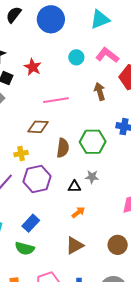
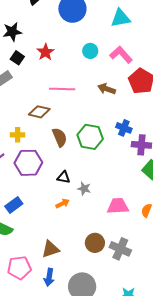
brown arrow: (100, 91) -> (107, 89), turned -66
brown semicircle: (63, 148) -> (60, 137), turned -42
gray star: (92, 177) -> (84, 189), moved
brown triangle: (75, 246) -> (50, 249), moved

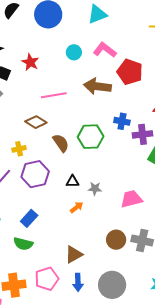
brown arrow: (107, 89) -> (97, 86), size x1.5
brown diamond: (39, 112) -> (36, 122), turned 30

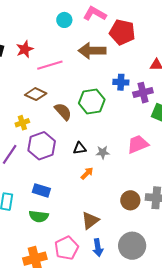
red star: (30, 62) -> (25, 49), moved, turned 30
pink trapezoid: (131, 199) -> (138, 144), moved
blue rectangle: (29, 218) -> (41, 190), turned 72

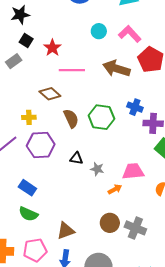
red star: (25, 49) -> (52, 48), turned -30
orange arrow: (87, 173) -> (115, 189), moved
green semicircle: (39, 216) -> (28, 214), moved

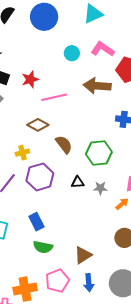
red star: (52, 48) -> (30, 79), turned 30
green hexagon: (101, 117) -> (99, 153), moved
blue rectangle: (27, 188) -> (36, 222), turned 42

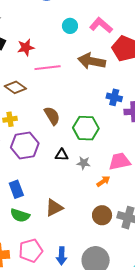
brown diamond: (38, 125) -> (15, 87), moved
brown triangle: (83, 255) -> (54, 208), moved

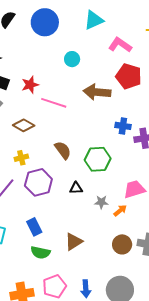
pink L-shape: (101, 25) -> (120, 45), moved
pink line: (48, 68) -> (54, 103), turned 30
gray star: (84, 163) -> (101, 202), moved

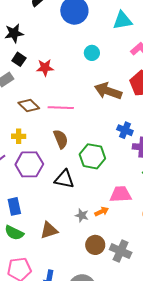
pink line: (54, 103) -> (61, 108), moved, turned -30
black triangle: (76, 188) -> (64, 179), size x1.5
gray star: (101, 202) -> (82, 215), moved

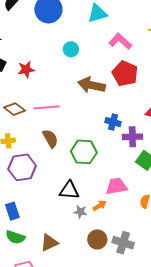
black triangle: (64, 179) -> (69, 190), moved
brown triangle: (49, 230) -> (49, 243), moved

